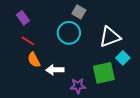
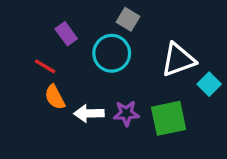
purple rectangle: (23, 18) -> (66, 34), moved
cyan square: (123, 58) -> (209, 84), moved
purple star: (78, 86) -> (126, 113), moved

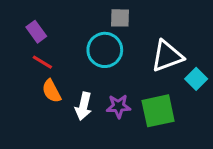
gray square: (128, 19) -> (120, 18), turned -30
purple rectangle: (66, 34) -> (36, 32), moved
white arrow: (89, 113) -> (83, 106), turned -76

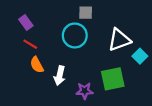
purple star: (118, 106) -> (85, 91), moved

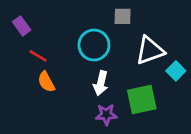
gray square: (86, 13) -> (123, 16), moved
purple rectangle: (26, 22) -> (22, 26), moved
white arrow: (60, 76) -> (101, 83), moved

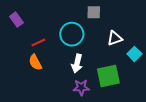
white triangle: (150, 50) -> (115, 38), size x0.7
red line: (38, 56) -> (38, 42), moved, turned -56

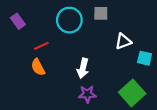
cyan circle: (72, 34) -> (69, 20), moved
cyan square: (134, 54) -> (145, 58), turned -32
green square: (108, 76) -> (132, 93), moved, turned -30

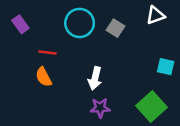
gray square: (101, 13) -> (116, 28), moved, turned 32
white triangle: (123, 41) -> (155, 15), moved
red line: (41, 46) -> (47, 53), turned 32

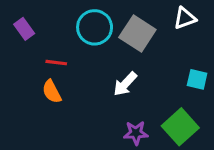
gray square: (116, 28) -> (137, 33), size x1.6
white arrow: (95, 78) -> (125, 84), moved, turned 30
purple star: (100, 108) -> (136, 133), moved

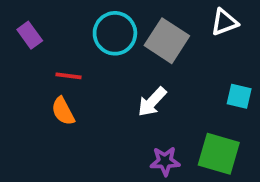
green square: (180, 127) -> (219, 154), turned -32

